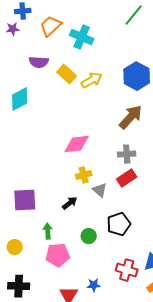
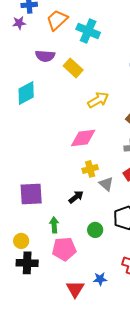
yellow arrow: (92, 80) -> (98, 100), moved
black cross: (19, 286) -> (27, 263), moved

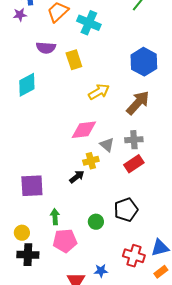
yellow rectangle: (73, 68) -> (74, 60), turned 30
gray triangle: (106, 184) -> (107, 145), moved
black arrow: (76, 197) -> (77, 177), moved

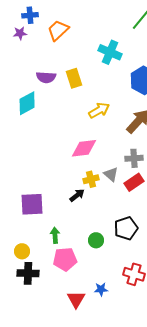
cyan cross: (89, 23) -> (110, 52), moved
purple semicircle: (46, 48) -> (46, 77), moved
gray triangle: (107, 145) -> (111, 174), moved

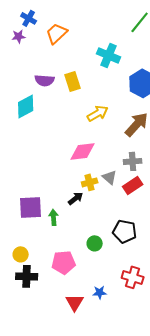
blue cross: (30, 15) -> (29, 18), turned 35
black pentagon: (126, 228) -> (125, 231), turned 30
green arrow: (55, 235) -> (54, 217), moved

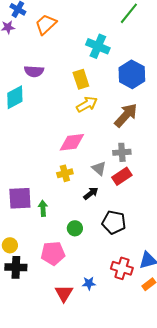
yellow rectangle: (73, 81) -> (81, 79), moved
yellow cross: (90, 182) -> (65, 173), moved
black arrow: (76, 198) -> (91, 193), moved
green circle: (95, 243) -> (75, 228), moved

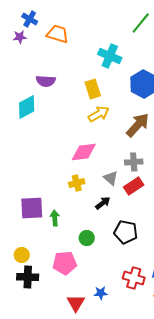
orange trapezoid: (46, 24) -> (58, 34), turned 60

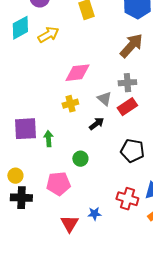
yellow arrow: (99, 114) -> (48, 35), moved
black pentagon: (126, 232) -> (132, 151), moved

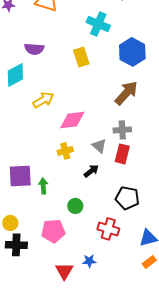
yellow arrow: (48, 35) -> (43, 100), moved
red rectangle: (127, 107) -> (122, 154), turned -42
red cross: (127, 199) -> (108, 229), moved

